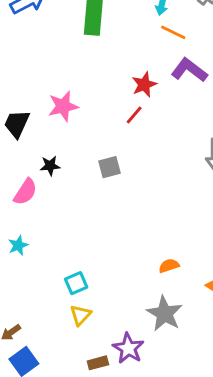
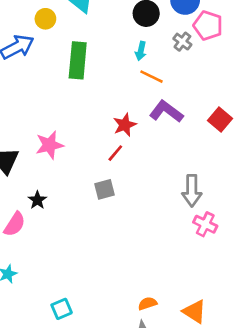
black star: (50, 166) -> (37, 200), turned -30
gray square: (109, 167) -> (105, 189), moved
orange semicircle: (169, 266) -> (147, 303), moved

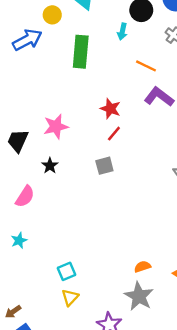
cyan arrow: (141, 51) -> (122, 32), moved
red star: (125, 125) -> (110, 109), moved, turned -30
black star: (37, 200) -> (50, 166), moved

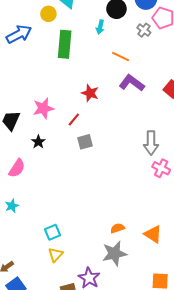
yellow circle: (52, 15) -> (48, 14), moved
red line: (114, 134) -> (74, 119), moved
gray star: (139, 296) -> (114, 254), turned 30

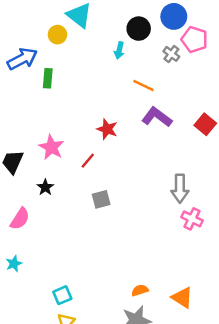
green rectangle: (65, 44) -> (48, 78), moved, size x0.6
pink star: (43, 108) -> (51, 147), turned -30
gray square: (85, 142) -> (101, 199), moved

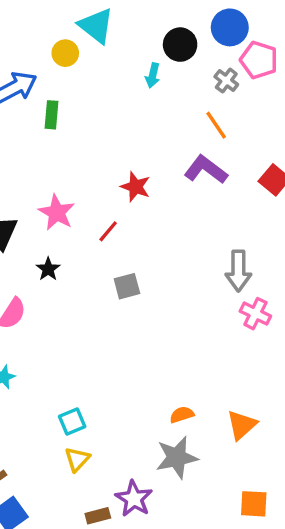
orange line: (143, 85) -> (216, 125), moved, turned 30
orange triangle: (182, 298) -> (242, 425), turned 45

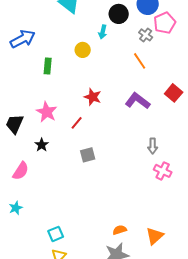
yellow circle: (65, 53) -> (83, 50), moved
pink pentagon: (259, 60) -> (165, 23), turned 30
green rectangle: (52, 115) -> (48, 66), moved
purple L-shape: (206, 170) -> (138, 101), moved
gray arrow: (238, 271) -> (153, 146), size x0.7

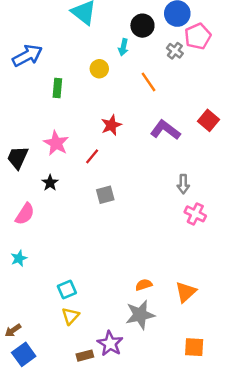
orange line: (140, 61) -> (148, 82), moved
red star: (93, 97) -> (111, 125), turned 30

